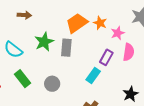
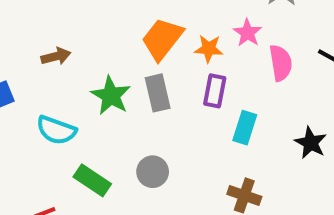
orange star: (100, 23) -> (209, 49), moved
purple rectangle: (106, 57) -> (215, 91), moved
cyan rectangle: (93, 76) -> (245, 128), moved

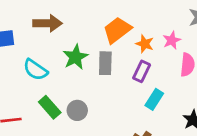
brown arrow: (56, 56) -> (47, 23), size x1.5
gray circle: (153, 172) -> (77, 110), moved

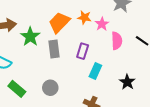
orange star: (145, 44) -> (84, 17), moved
green star: (75, 57) -> (30, 37), moved
gray circle: (77, 110) -> (50, 88), moved

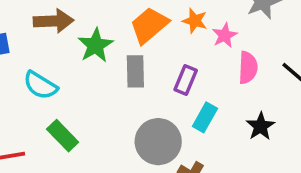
black star: (127, 82) -> (261, 126), moved
gray circle: (50, 88) -> (158, 142), moved, size x1.6

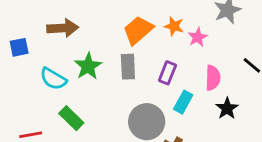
green star: (95, 45) -> (88, 66), moved
pink semicircle: (248, 68) -> (213, 78), moved

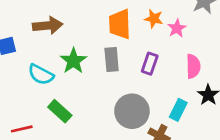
orange trapezoid: (138, 30) -> (120, 24), turned -48
cyan rectangle: (183, 102) -> (178, 110), moved

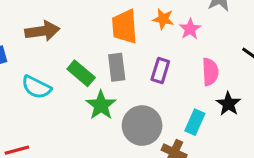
green star: (73, 61) -> (101, 105), moved
green rectangle: (60, 111) -> (81, 73), moved

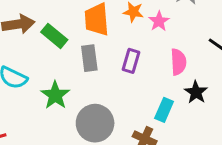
green rectangle: (81, 73) -> (54, 36), moved
green star: (101, 105) -> (55, 95), moved
gray circle: (142, 126) -> (95, 123), moved

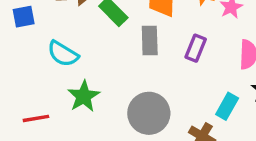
green star: (55, 95) -> (84, 96), moved

